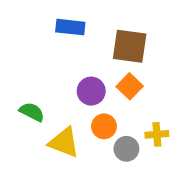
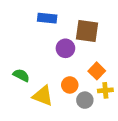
orange square: (130, 86) -> (97, 71), moved
purple circle: (91, 91) -> (65, 48), moved

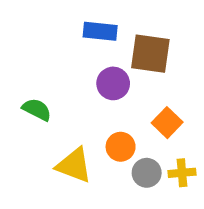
blue rectangle: (47, 18) -> (100, 31), moved
green semicircle: (21, 75) -> (37, 110), moved
yellow cross: (105, 90) -> (182, 173), moved

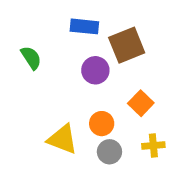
brown square: (150, 54) -> (127, 45), turned -30
green semicircle: (37, 110) -> (31, 58), moved, turned 30
gray circle: (147, 173) -> (109, 152), moved

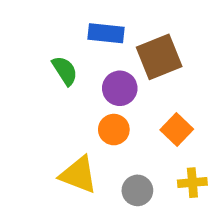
green semicircle: (31, 58) -> (65, 71), moved
orange circle: (102, 124) -> (114, 130), moved

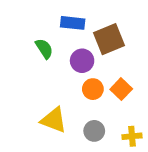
orange circle: (114, 130) -> (93, 89), moved
yellow cross: (192, 183) -> (132, 136), moved

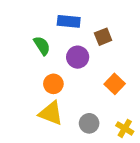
brown square: (109, 39) -> (103, 37), size x0.6
orange circle: (93, 89) -> (53, 84), moved
yellow cross: (132, 136) -> (125, 128), turned 36

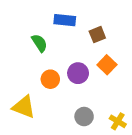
purple circle: (78, 57) -> (78, 73), moved
orange square: (115, 84) -> (107, 65), moved
yellow triangle: (51, 113) -> (24, 107), moved

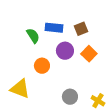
blue rectangle: (65, 20) -> (54, 28), moved
purple circle: (78, 73) -> (65, 51), moved

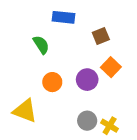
blue rectangle: (54, 28) -> (63, 17), moved
purple circle: (65, 51) -> (87, 80), moved
yellow cross: (98, 101) -> (110, 126), moved

